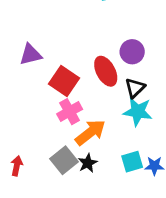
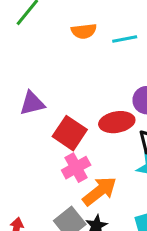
red ellipse: (106, 71) -> (117, 122), turned -72

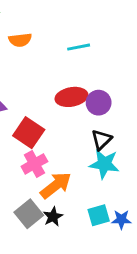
orange semicircle: (84, 31) -> (20, 40), moved
red ellipse: (117, 122) -> (71, 97), moved

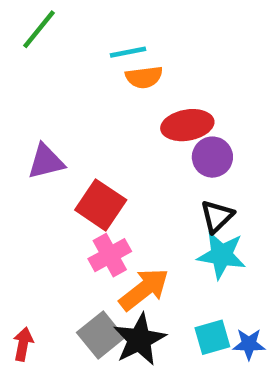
orange semicircle: (20, 40) -> (144, 77), moved
cyan line: (79, 47) -> (128, 52), moved
red ellipse: (71, 97) -> (187, 125), moved
black star: (53, 217) -> (139, 340), size x1.6

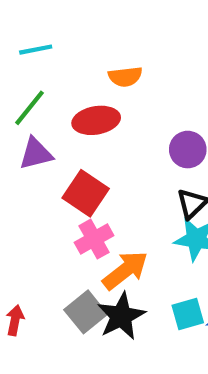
green line: (39, 29) -> (29, 108), moved
cyan line: (128, 52) -> (36, 50), moved
red ellipse: (187, 125) -> (96, 120), moved

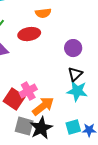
red square: (86, 193) -> (14, 99), moved
gray square: (86, 312) -> (24, 126), turned -36

